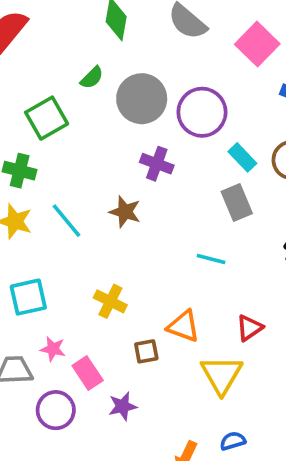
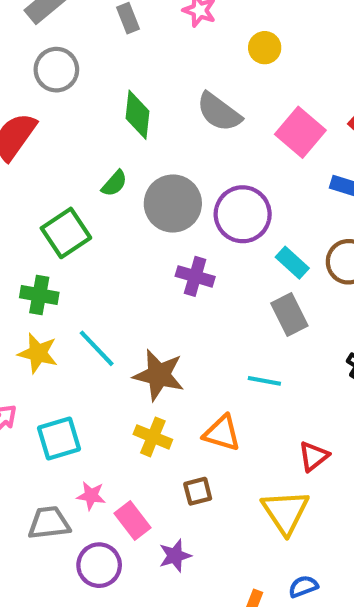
brown star: (125, 212) -> (159, 375), moved, size x1.4
orange triangle: (183, 326) -> (222, 433), moved

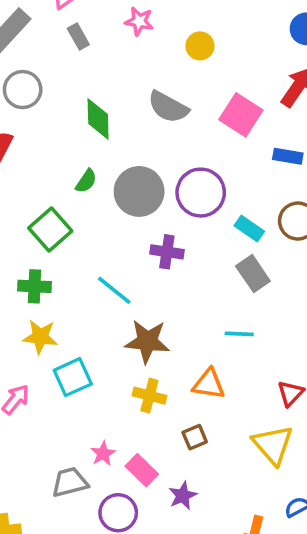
cyan line: (97, 348) -> (114, 290), moved
cyan square: (59, 438) -> (73, 377), moved
pink star: (91, 496) -> (103, 454), turned -30

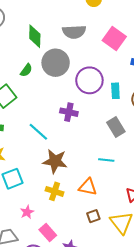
gray semicircle: (168, 107) -> (74, 32), turned -35
gray circle: (139, 191) -> (56, 63), moved
cyan rectangle: (249, 228) -> (115, 91), moved, turned 49
brown square: (195, 437) -> (93, 216), moved
pink star: (103, 454) -> (27, 212), moved

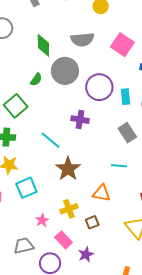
brown star: (55, 161) -> (68, 169), turned 30
yellow cross: (55, 191) -> (69, 209), moved, turned -36
brown square: (93, 216) -> (92, 222), moved

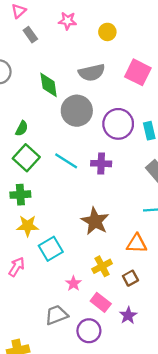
green semicircle: (36, 79) -> (22, 128), moved
cyan line: (50, 140) -> (66, 161), moved

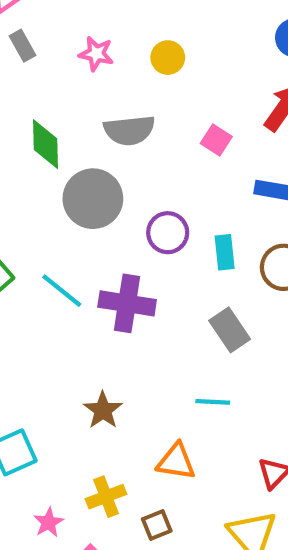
pink star: (67, 21) -> (96, 54), moved
pink square: (138, 72) -> (216, 140), size x0.6
purple circle: (118, 124) -> (168, 233), size x0.7
purple cross: (101, 164) -> (127, 303), size x1.4
brown star: (95, 221) -> (103, 410), size x0.7

